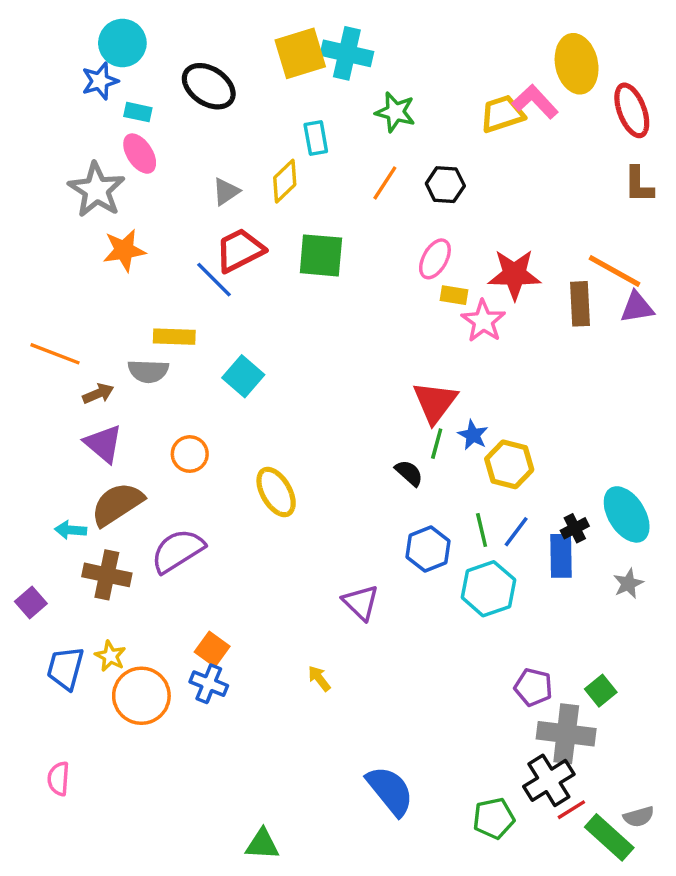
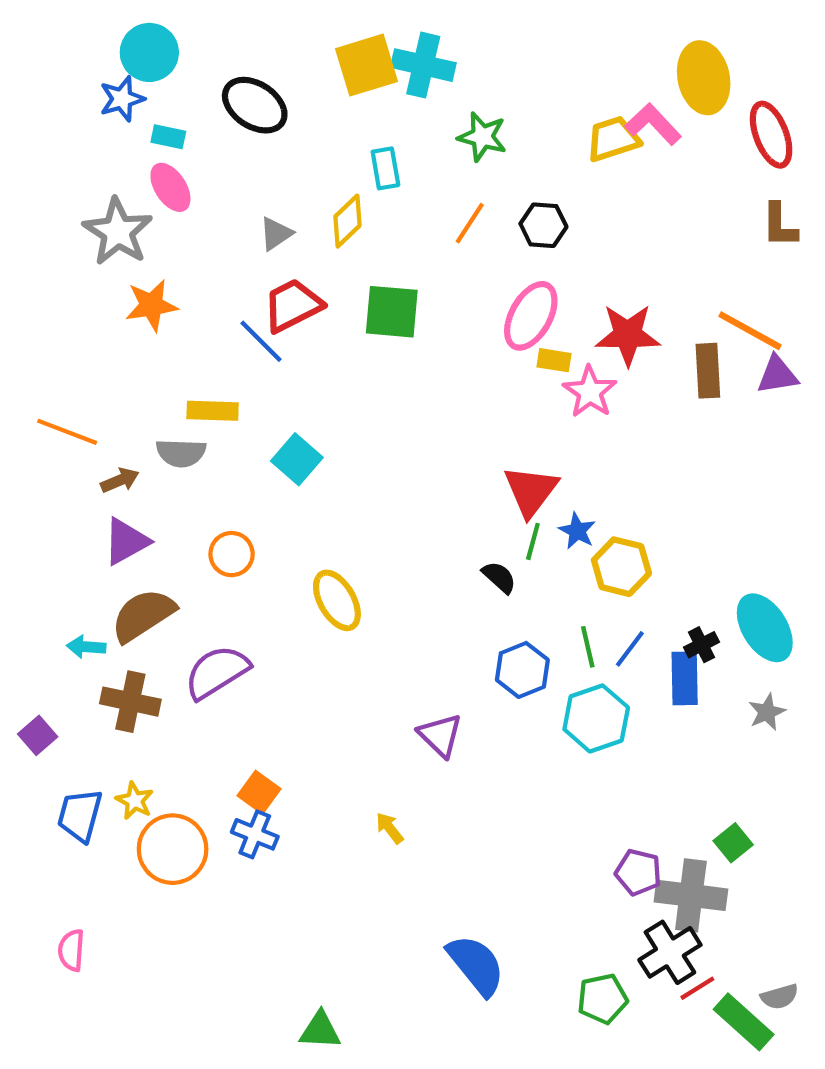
pink ellipse: (435, 259) -> (531, 316), size x1.4
purple triangle: (103, 444) -> (126, 541), turned 51
purple pentagon: (533, 687) -> (638, 872), moved

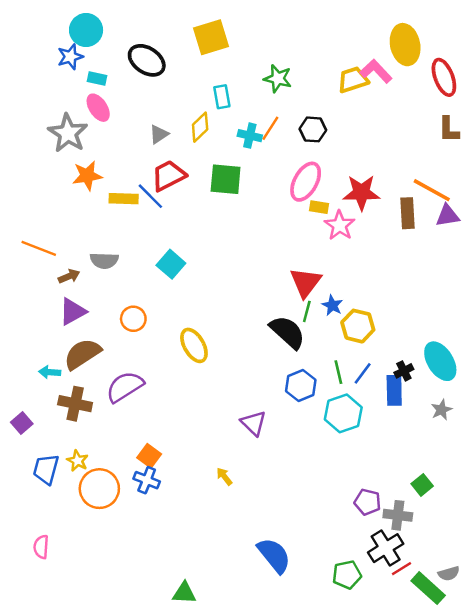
cyan cross: (423, 65) -> (250, 136), moved, size x0.7
yellow rectangle: (213, 411) -> (124, 199), moved
black semicircle: (499, 577) -> (287, 332), size x1.8
gray cross: (691, 895) -> (398, 515), size x0.7

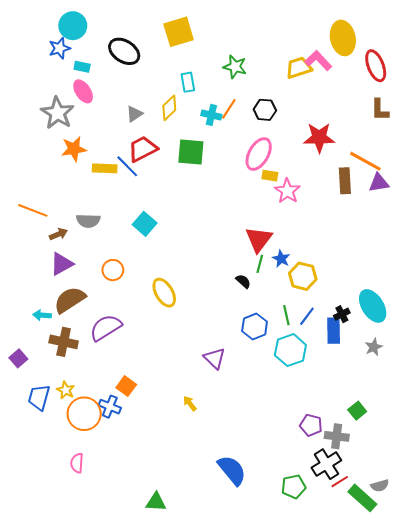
red star: (361, 193) -> (319, 138), moved
black semicircle: (287, 332) -> (243, 281), size x0.5
blue cross: (147, 480) -> (110, 407), moved
pink semicircle: (41, 547) -> (77, 463), moved

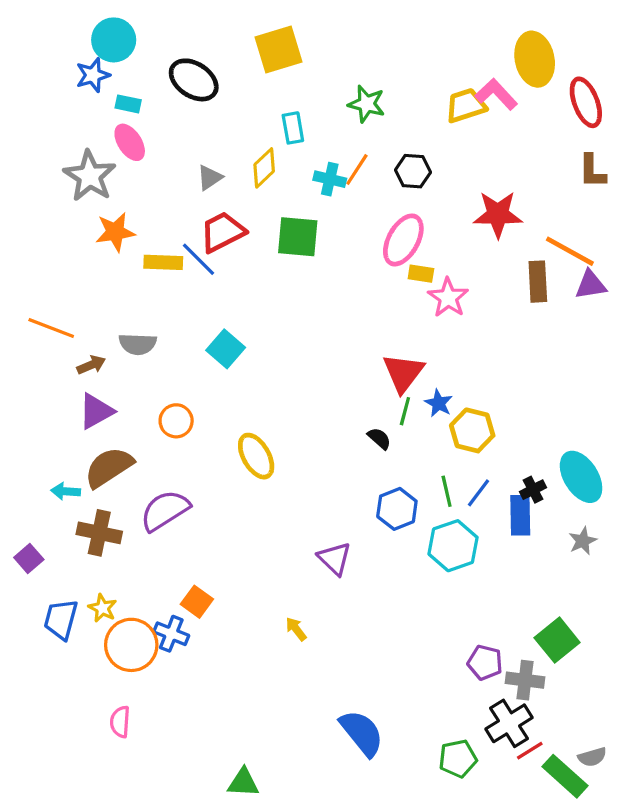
green square: (357, 411) -> (557, 640), size x1.5

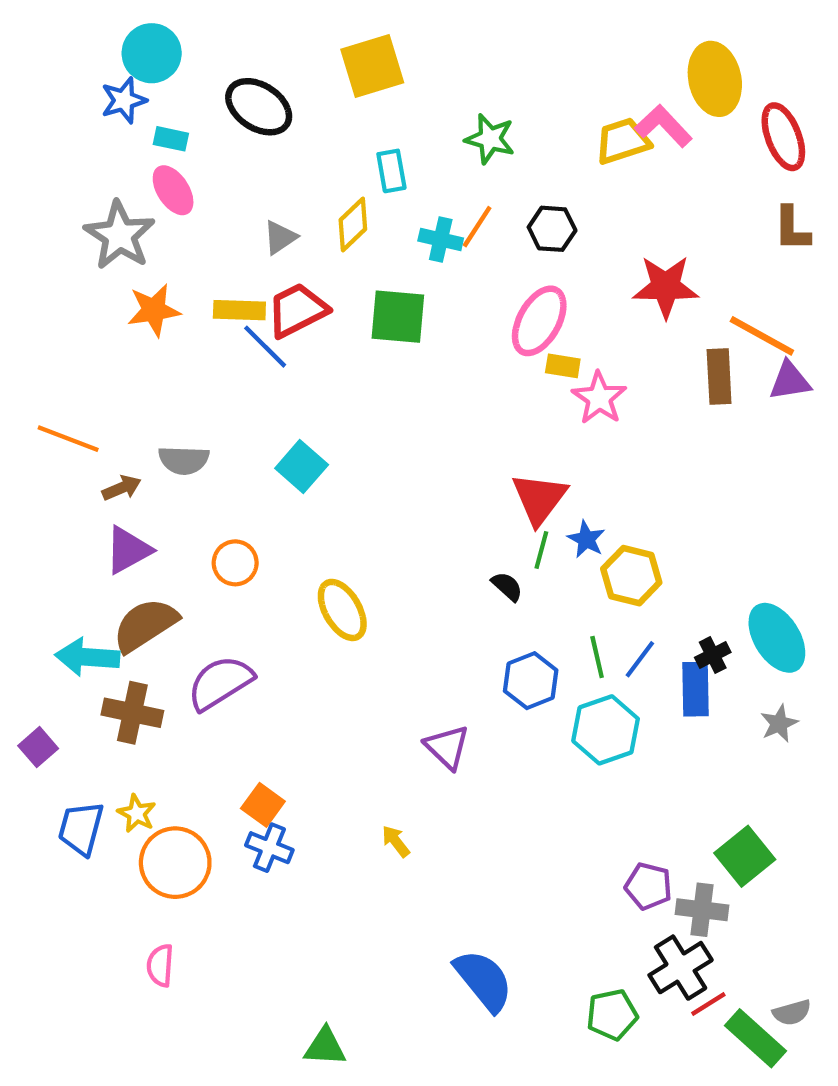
yellow rectangle: (163, 262) -> (239, 310), moved
cyan arrow: (66, 491) -> (87, 657), size x1.6
blue cross: (171, 634) -> (269, 848), moved

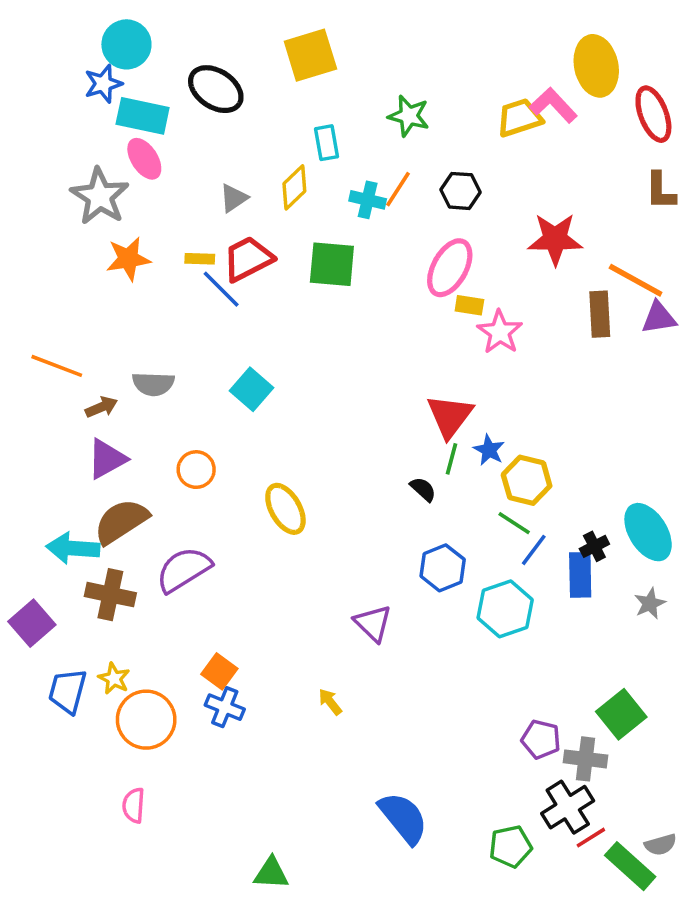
cyan rectangle: (171, 139) -> (143, 116), size x1.8
yellow rectangle: (239, 310) -> (200, 259), size x0.7
green line: (597, 657) -> (514, 523), moved, turned -44
purple square: (38, 747) -> (32, 623), size x1.4

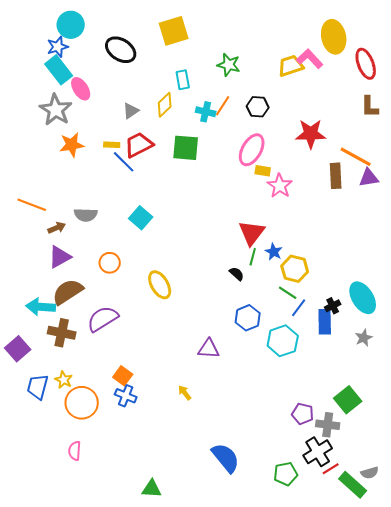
cyan rectangle: (143, 116) -> (59, 70), moved, turned 40
purple triangle: (373, 623) -> (209, 349), turned -40

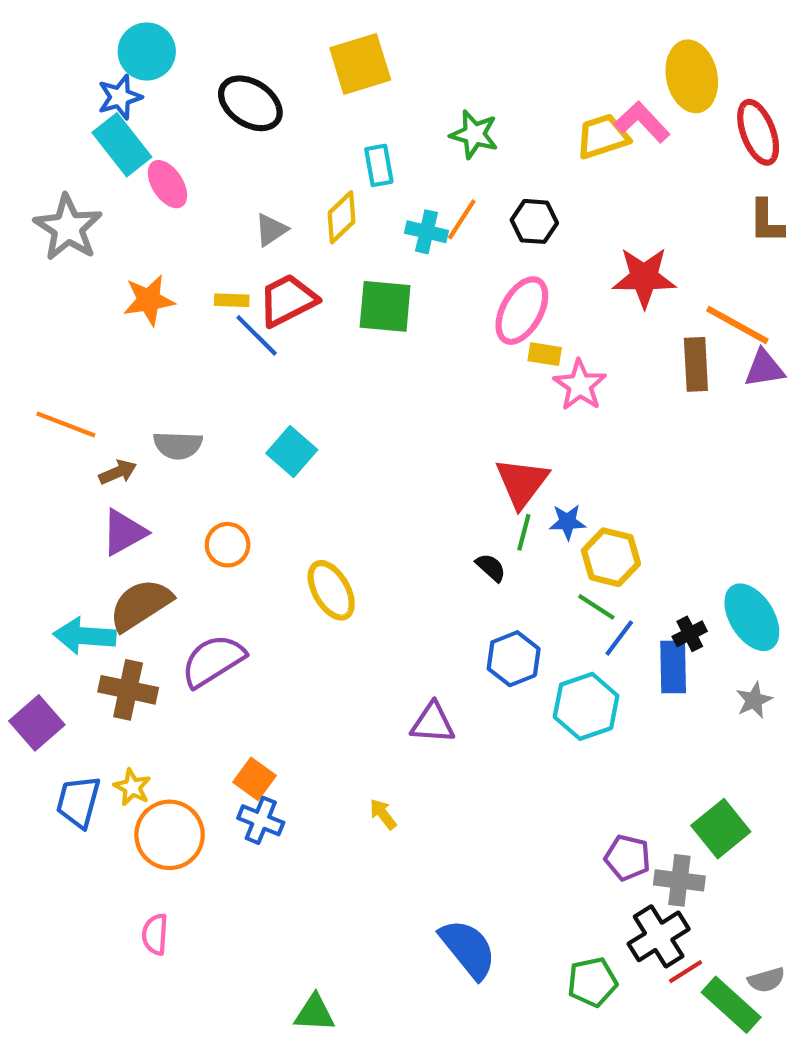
gray star: (56, 110) -> (68, 228), moved
blue star: (274, 252) -> (567, 522), turned -30

